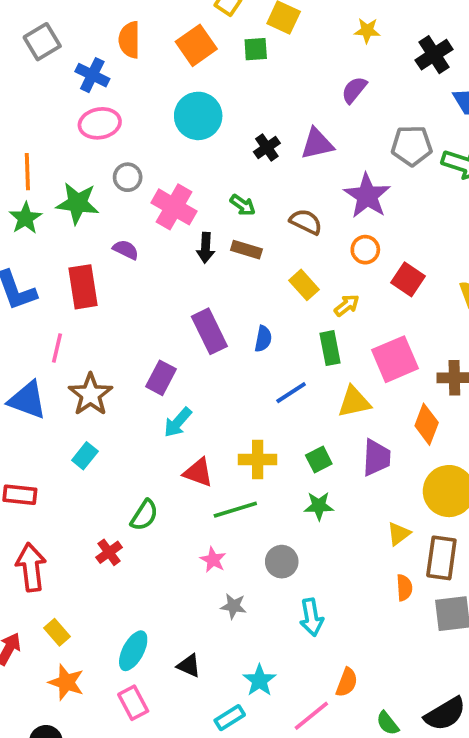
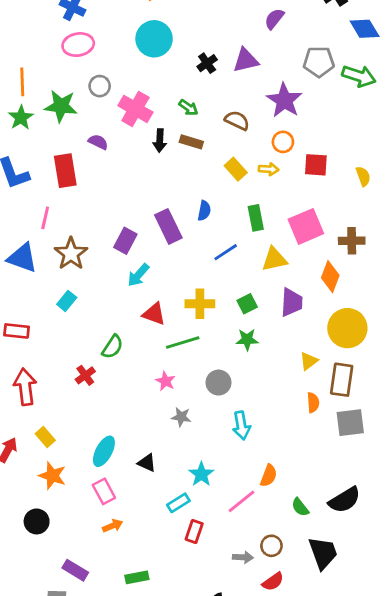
red square: (408, 279) -> (316, 165), turned -30
yellow arrow: (347, 305) -> (269, 169), moved, turned 42
purple rectangle: (209, 331) -> (168, 226), moved

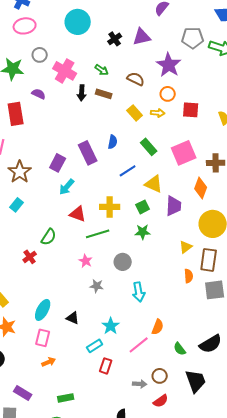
green rectangle: (256, 218) -> (149, 147), turned -30
yellow triangle: (274, 259) -> (154, 184), moved, turned 36
pink rectangle: (104, 491) -> (43, 338), turned 42

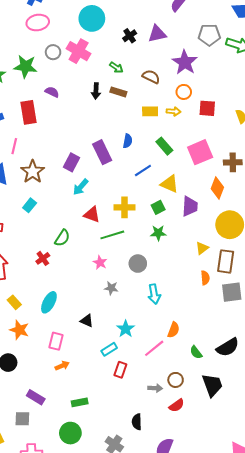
pink cross: (65, 71) -> (79, 51), moved
yellow rectangle: (135, 113) -> (150, 111), turned -49
cyan ellipse: (43, 310) -> (49, 302), moved

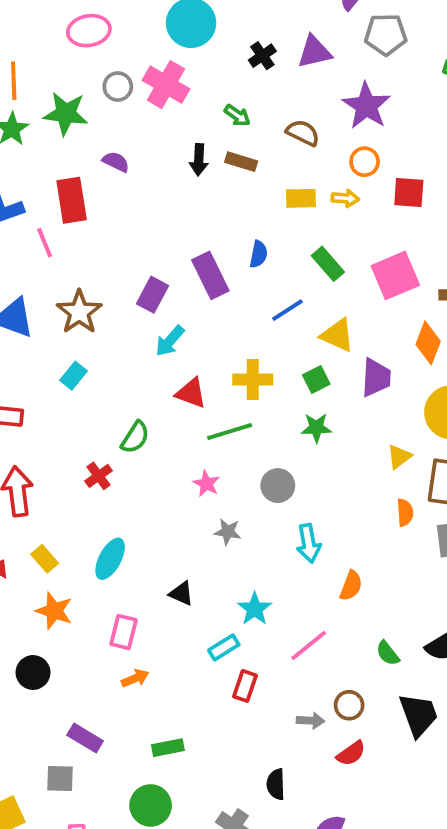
gray pentagon: (209, 35) -> (386, 34), moved
pink line: (14, 146) -> (45, 243), moved, turned -35
orange semicircle: (174, 330) -> (351, 586), moved

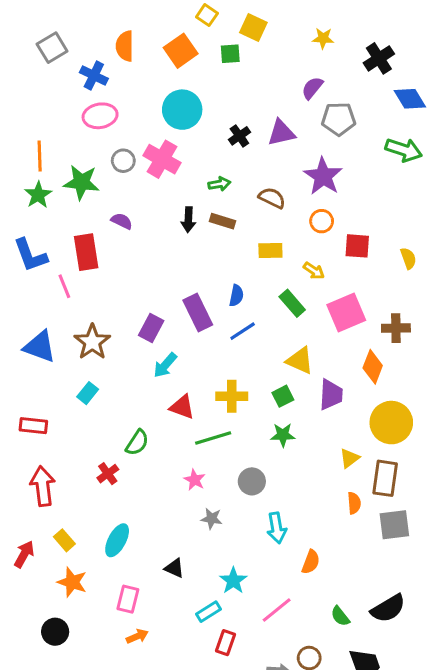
green arrow: (237, 115) -> (219, 184), turned -45
yellow arrow: (345, 198) -> (314, 271), moved, turned 30
blue line: (287, 310) -> (243, 331), moved

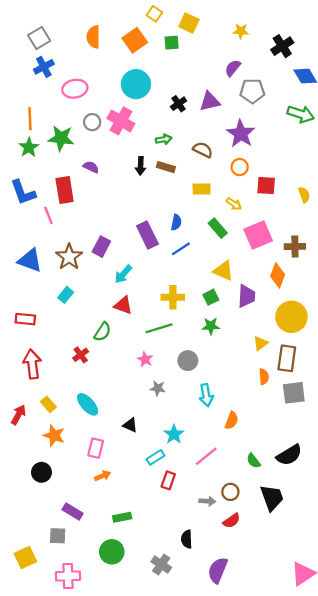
blue cross: (94, 76) -> (44, 67), moved, turned 36
purple rectangle: (151, 328) -> (101, 247), moved
red triangle: (182, 407) -> (123, 305), moved
cyan ellipse: (117, 540) -> (88, 404), turned -70

